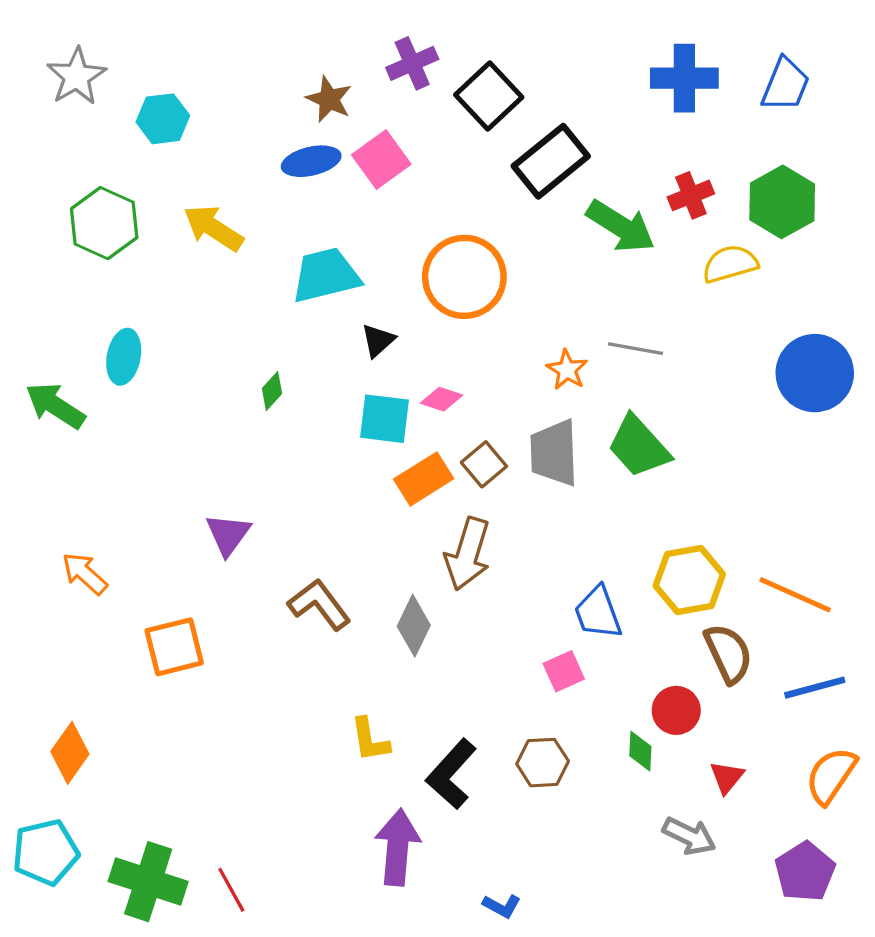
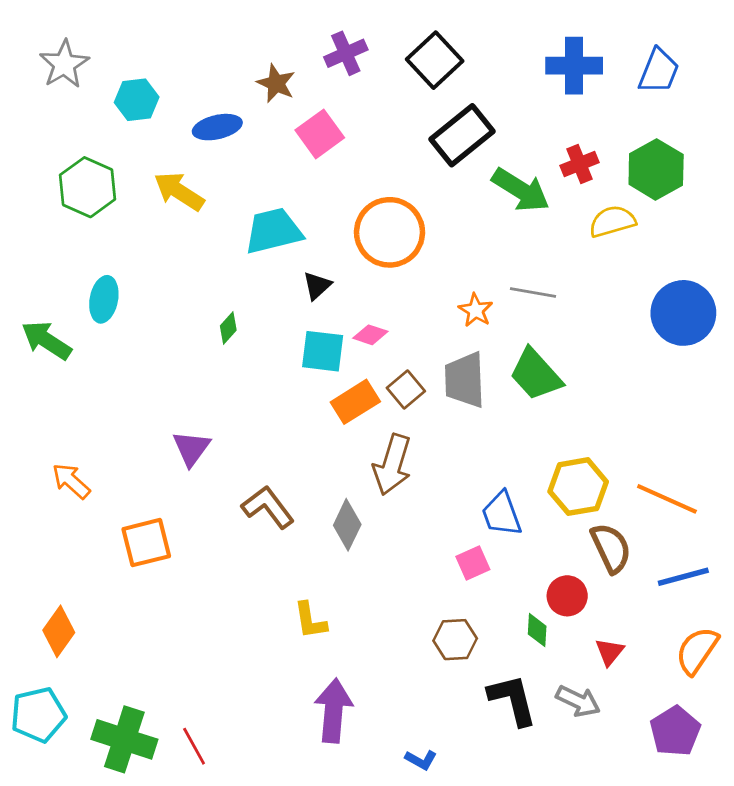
black square: (489, 96) -> (435, 60), moved
blue ellipse: (311, 161) -> (217, 127), moved
black L-shape: (451, 774) -> (513, 700), moved, turned 124

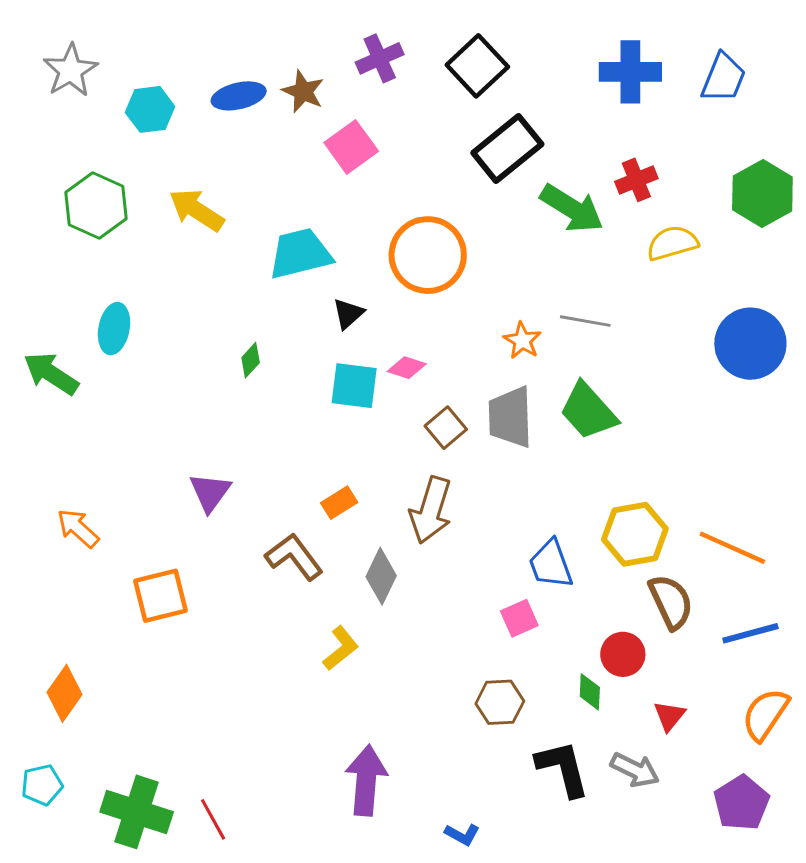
blue ellipse: (217, 127) -> (239, 96), moved
green hexagon: (656, 169) -> (762, 193), moved
orange rectangle: (355, 402) -> (339, 503), moved, size x0.7
yellow L-shape: (310, 620) -> (341, 648), moved, turned -120
cyan pentagon: (38, 715) -> (42, 785), size x0.7

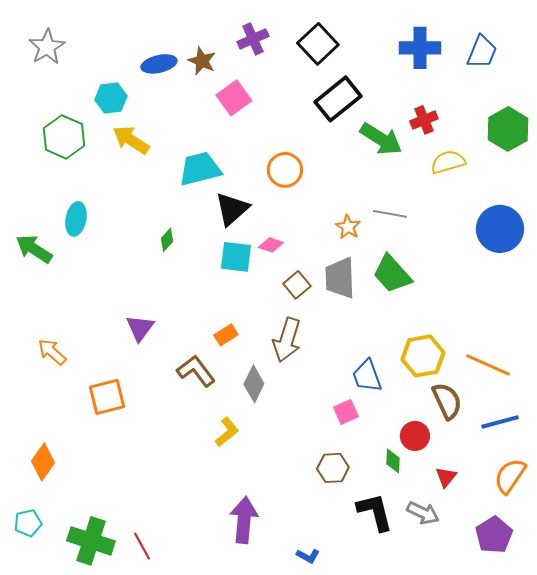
cyan hexagon: (150, 109) -> (111, 98), moved
orange circle: (428, 255) -> (285, 170), size x0.7
black triangle: (348, 314) -> (232, 209), size x1.6

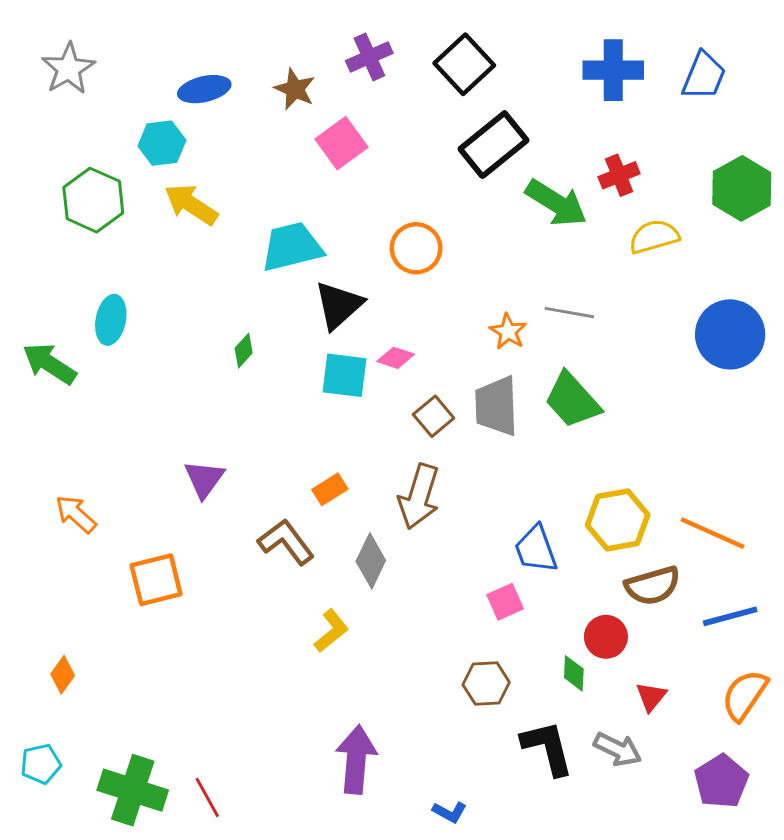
blue ellipse: (159, 64) -> (204, 89), moved
brown semicircle: (447, 401) -> (653, 586), turned 99
orange diamond: (43, 462) -> (63, 675), size x0.7

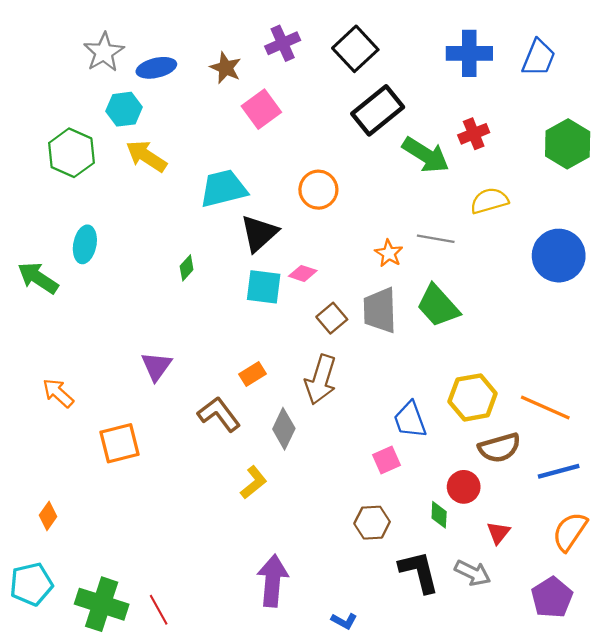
gray star: (68, 69) -> (104, 52), moved
yellow semicircle: (654, 237) -> (489, 201), moved
cyan pentagon: (41, 764) -> (31, 584), size x1.4

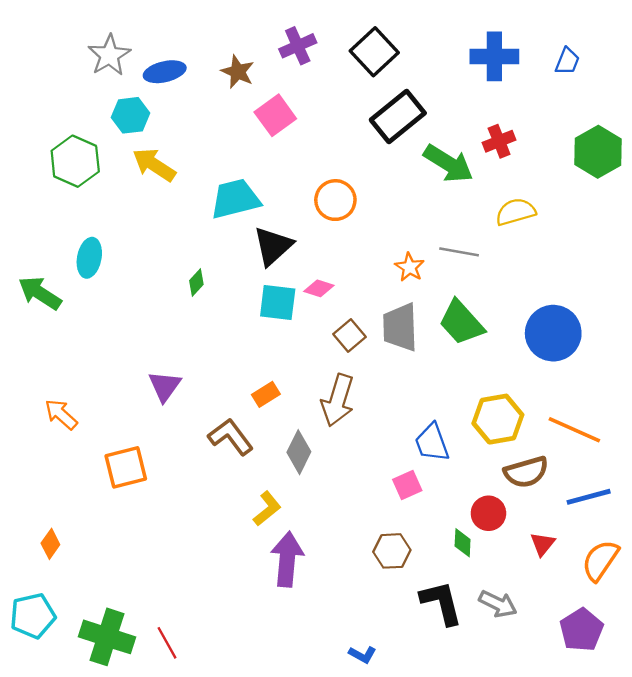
blue trapezoid: (539, 58) -> (567, 61), size x0.7
blue circle: (559, 256) -> (553, 333), moved
red triangle: (498, 533) -> (543, 544), moved
purple arrow: (273, 581) -> (287, 559), moved

